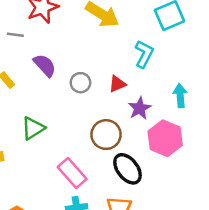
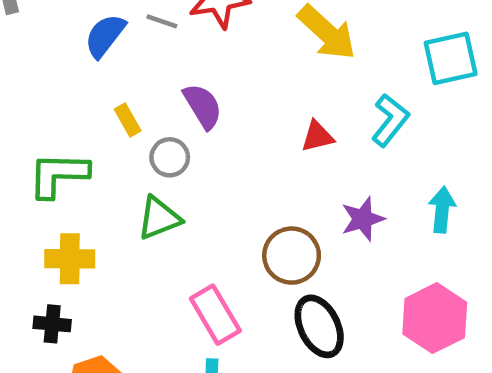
gray line: (15, 35) -> (162, 21), moved
gray circle: (80, 83) -> (170, 157), moved
red triangle: (117, 84) -> (317, 136), moved
pink hexagon: (165, 138) -> (435, 318), moved

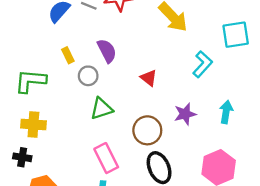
red triangle: (317, 136) -> (149, 78), moved, turned 48
green triangle: (159, 218) -> (101, 109), moved

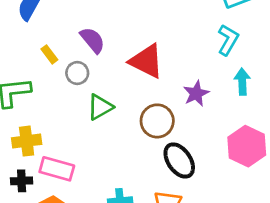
cyan L-shape: (202, 64) -> (228, 40), moved
red triangle: (149, 78) -> (146, 61), size x1.8
pink rectangle: (106, 158) -> (57, 169), moved, turned -36

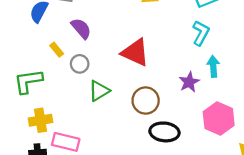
purple semicircle: (93, 40) -> (81, 28), moved
purple star: (196, 94) -> (189, 82), moved
black ellipse: (179, 160) -> (164, 132), turned -48

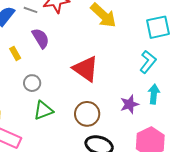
gray circle: (80, 64) -> (32, 83), moved
green triangle: (99, 91) -> (43, 110), moved

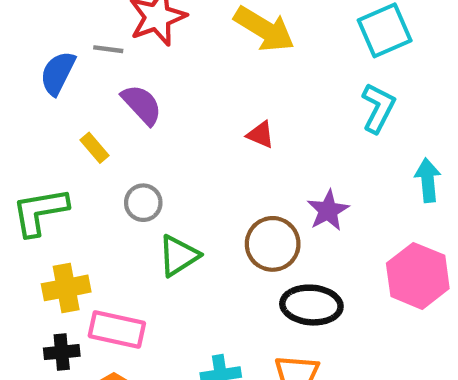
red triangle: (86, 69) -> (260, 135), moved, size x0.5
cyan arrow: (154, 94) -> (428, 180), moved
purple star: (129, 104) -> (328, 210), moved

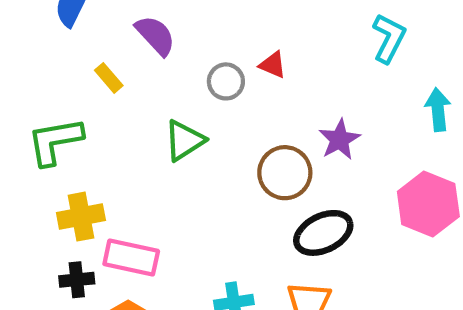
gray circle: (143, 203) -> (226, 81), moved
green triangle: (178, 256) -> (184, 140), moved
black ellipse: (311, 305) -> (323, 233), turned -30

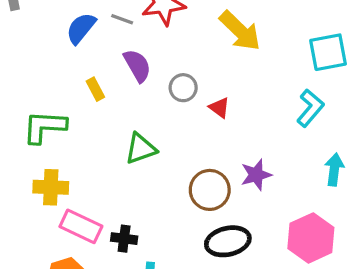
gray circle: (226, 81) -> (183, 88), moved
black cross: (77, 280) -> (124, 239), moved

